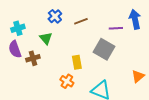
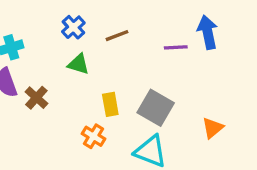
green triangle: (46, 38) -> (78, 64), moved, turned -32
gray square: (104, 49) -> (156, 108), moved
brown cross: (33, 58) -> (36, 98), turned -32

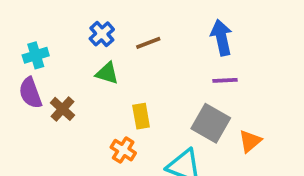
blue arrow: (208, 32) -> (221, 38), moved
purple line: (176, 47) -> (225, 80), moved
gray square: (156, 108) -> (211, 123), moved

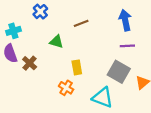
blue cross: (102, 34) -> (40, 12), moved

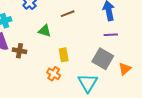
brown cross: (30, 63) -> (20, 51), turned -32
cyan triangle: (103, 98) -> (88, 83), turned 40

